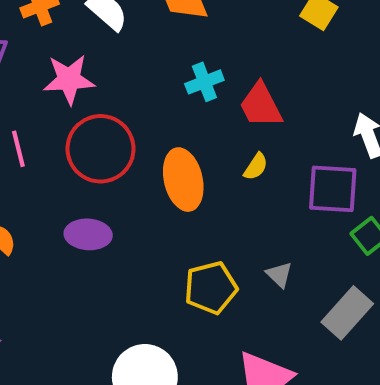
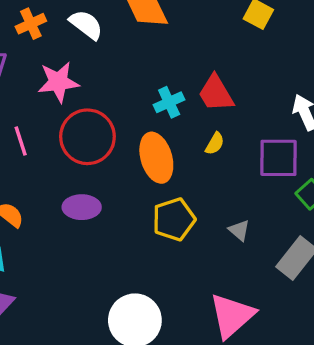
cyan cross: (204, 82) -> (169, 102), moved
yellow pentagon: (211, 288) -> (174, 219), moved

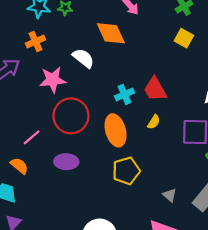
white semicircle: (86, 25) -> (83, 58), moved
pink line: (21, 141) -> (32, 137), moved, turned 66
gray triangle: (239, 230) -> (170, 195), moved

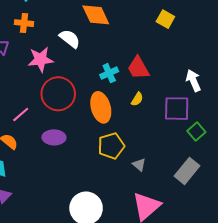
orange cross: (35, 41) -> (24, 23), turned 30
gray triangle: (170, 195) -> (139, 165), moved

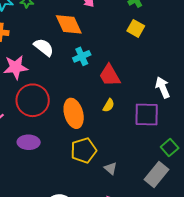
cyan cross: (109, 73) -> (82, 56), moved
green square: (196, 131) -> (170, 148), moved

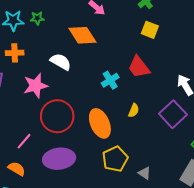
cyan cross: (82, 56) -> (110, 80), moved
red trapezoid: (110, 75) -> (139, 67), moved
purple square: (147, 114) -> (173, 114), turned -36
purple ellipse: (29, 142) -> (59, 159), size x1.4

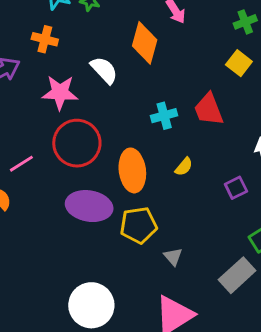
orange diamond: (82, 35) -> (145, 43), turned 32
purple square: (173, 114) -> (236, 188), size x0.6
purple ellipse: (59, 159) -> (89, 206), moved

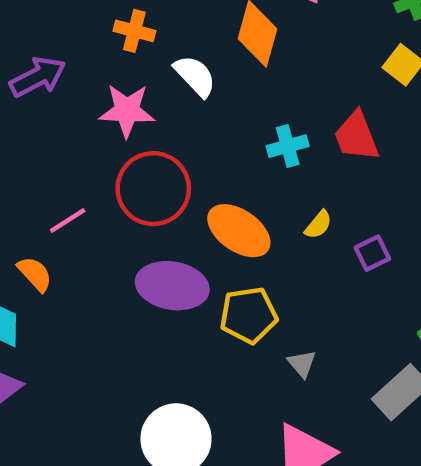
orange cross: (45, 39) -> (134, 31), moved
orange ellipse: (132, 170) -> (239, 231), turned -48
purple square: (236, 188) -> (372, 253), moved

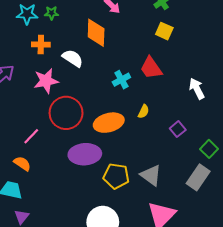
orange ellipse: (239, 231) -> (109, 123), turned -36
purple square: (372, 253) -> (178, 129), moved
yellow pentagon: (249, 315) -> (116, 176), moved, turned 30
gray triangle: (302, 364) -> (151, 175), size x1.6

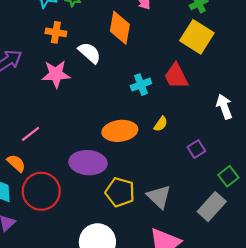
yellow square: (164, 31) -> (197, 37), size x1.6
red circle: (66, 113) -> (41, 191), moved

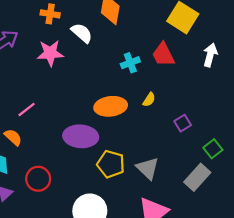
white arrow: (224, 107) -> (210, 55), moved, turned 35
red circle: (41, 191) -> (38, 179), moved, size x0.7

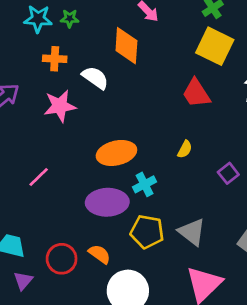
cyan cross: (130, 63) -> (145, 184), moved
orange ellipse: (111, 106) -> (116, 153), moved
orange semicircle: (13, 137) -> (100, 254), moved

